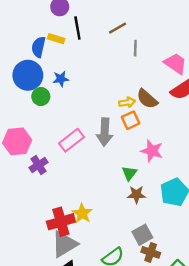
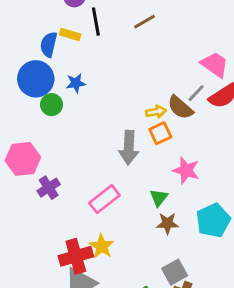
gray line: (135, 48) -> (196, 93), moved, turned 42
pink rectangle: (72, 140) -> (104, 199), moved

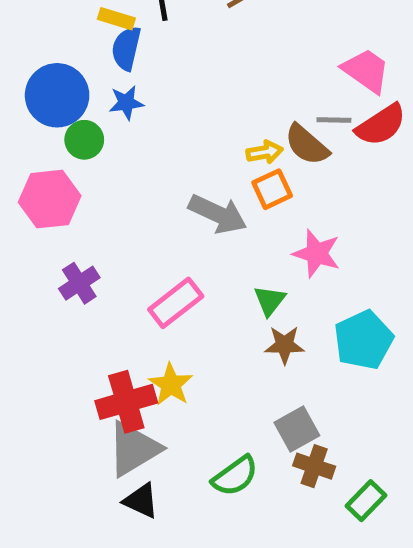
blue semicircle: (49, 44) -> (126, 48), moved
gray line: (196, 93) -> (334, 120), turned 48
gray arrow: (129, 148) -> (218, 214), turned -68
pink hexagon: (23, 159) -> (50, 199), moved

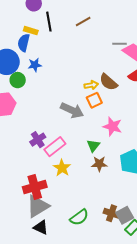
blue semicircle: (126, 48) -> (24, 43), moved
gray line: (334, 120) -> (120, 44), moved
purple cross: (79, 283) -> (38, 140), moved
yellow star: (171, 384) -> (62, 168), moved
gray square: (297, 429) -> (125, 215), moved

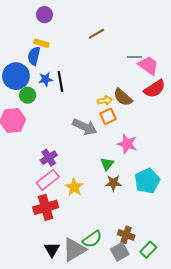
black line: (49, 22) -> (60, 81), moved
pink rectangle: (55, 147) -> (48, 180), moved
gray triangle: (38, 206) -> (74, 250), moved
gray square: (125, 215) -> (120, 252), moved
black triangle: (41, 227) -> (52, 250), turned 35

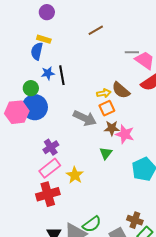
blue circle: (16, 76) -> (35, 107), moved
brown star: (113, 183) -> (112, 128), moved
brown cross: (126, 235) -> (135, 220), moved

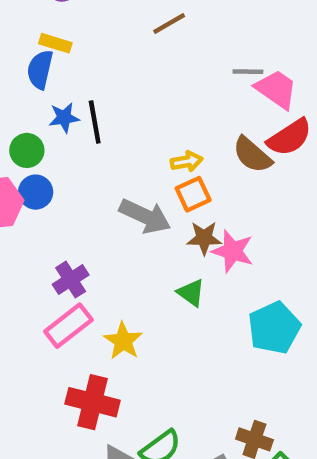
brown semicircle: (121, 90) -> (252, 155), moved
blue circle: (35, 107) -> (36, 192), size x0.6
green triangle: (106, 153) -> (191, 293), turned -32
red cross: (48, 194) -> (93, 402), moved, turned 30

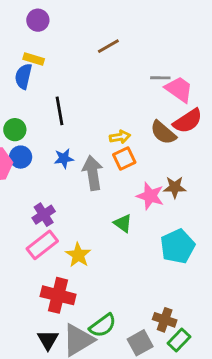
blue star: (64, 118) -> (64, 158), moved
gray arrow: (145, 216) -> (93, 173), turned -124
brown star: (204, 238) -> (175, 187), moved

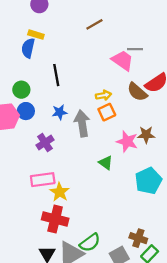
pink trapezoid: (179, 89) -> (123, 60), moved
purple cross: (44, 215) -> (45, 143), moved
pink rectangle: (42, 245) -> (43, 180), turned 30
yellow star: (78, 255) -> (60, 192), moved

